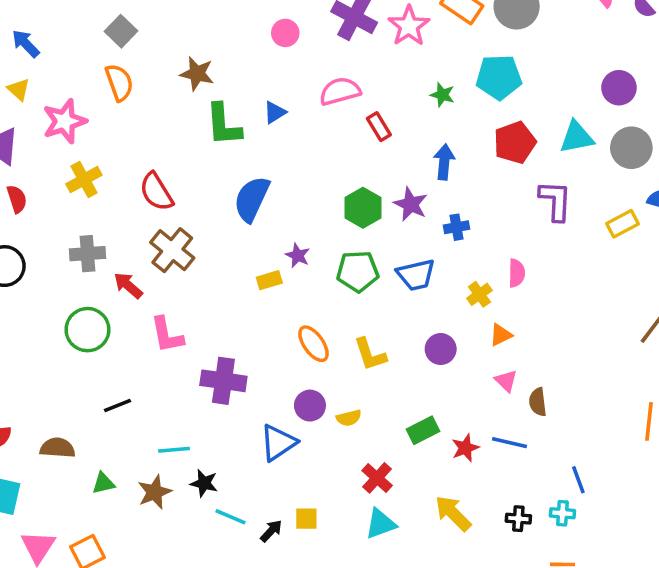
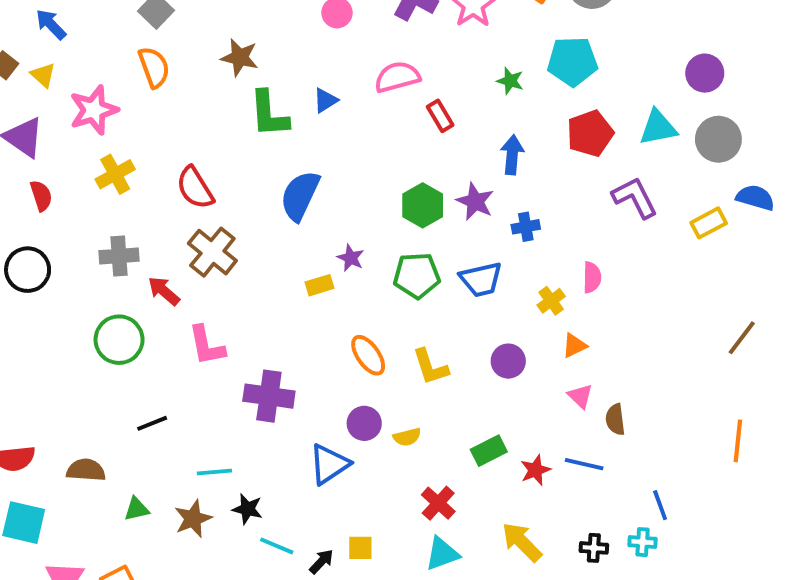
purple L-shape: (555, 201) -> (635, 198), turned -30

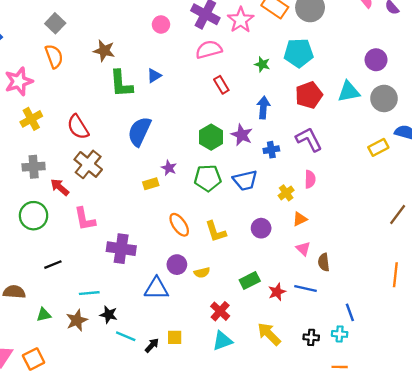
pink semicircle: (397, 77) -> (209, 50), moved
purple L-shape: (635, 198) -> (309, 139), moved
blue triangle: (329, 464) -> (156, 288), turned 35

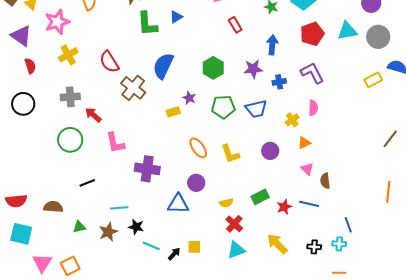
purple star: (242, 135) -> (253, 69), turned -30
green hexagon: (211, 137) -> (213, 68), moved
brown cross: (88, 164) -> (133, 88), moved
yellow semicircle: (202, 273) -> (226, 203), moved

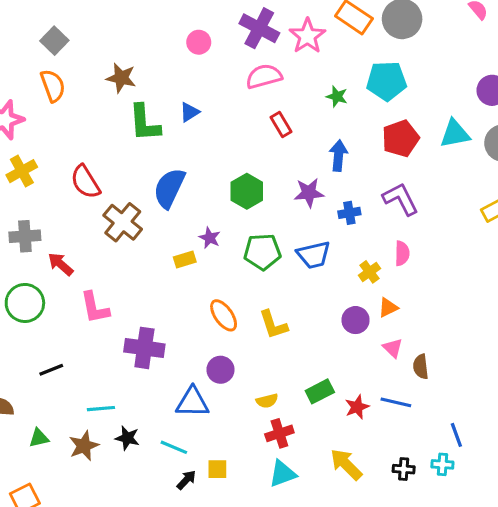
purple circle: (270, 151) -> (356, 320), moved
red cross: (234, 224) -> (279, 433), turned 30
cyan line: (151, 246) -> (174, 447), moved

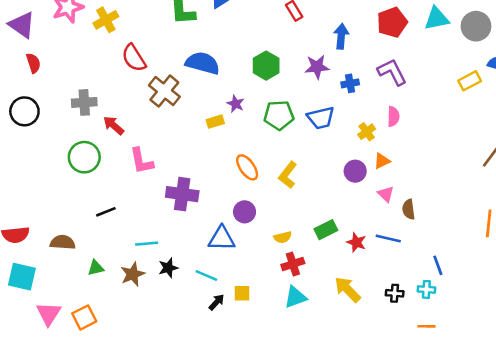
yellow cross: (22, 171) -> (106, 20), moved
blue semicircle: (169, 188) -> (203, 63), turned 80
yellow L-shape: (273, 325) -> (288, 175), turned 56
red star: (357, 407) -> (356, 242), turned -30
black star: (127, 438) -> (168, 268), turned -30

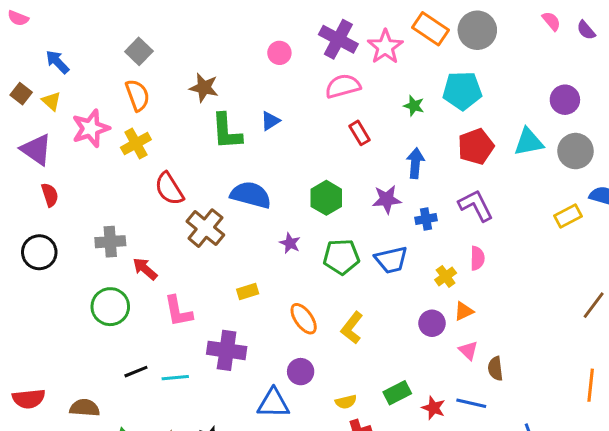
yellow rectangle: (215, 122) -> (248, 292), moved
cyan line: (147, 244) -> (175, 378), moved

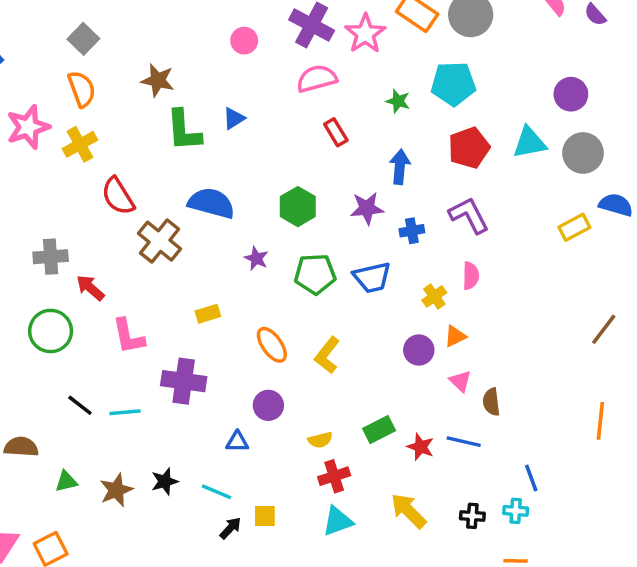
black line: (136, 372) -> (80, 405), turned 60
blue triangle: (273, 403) -> (237, 442), size x0.6

